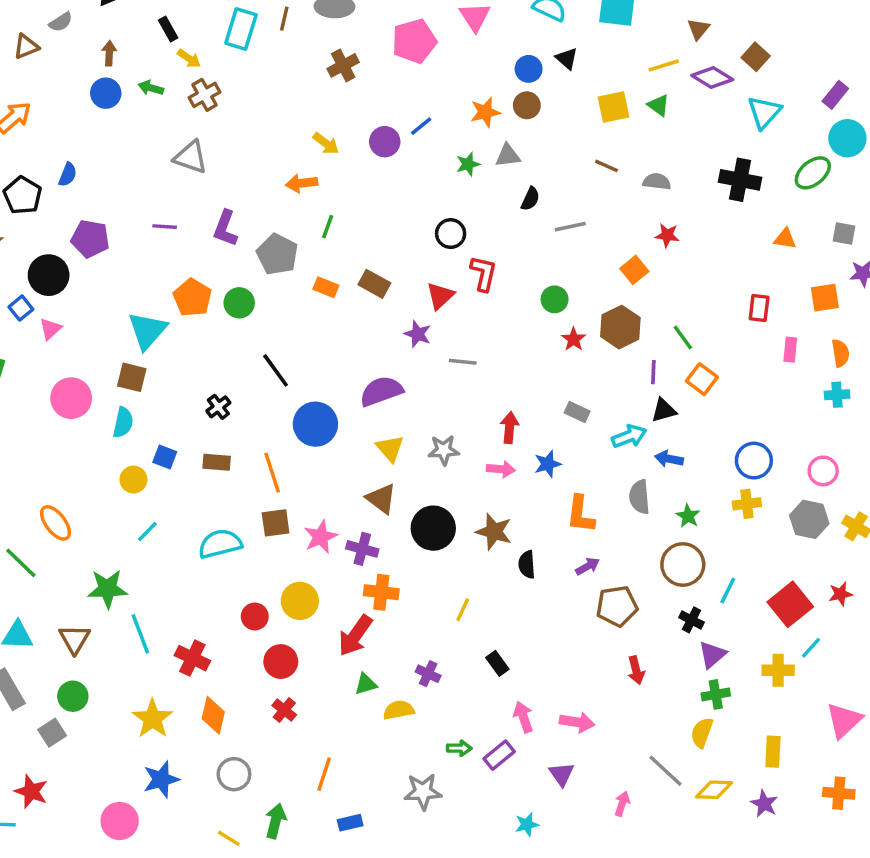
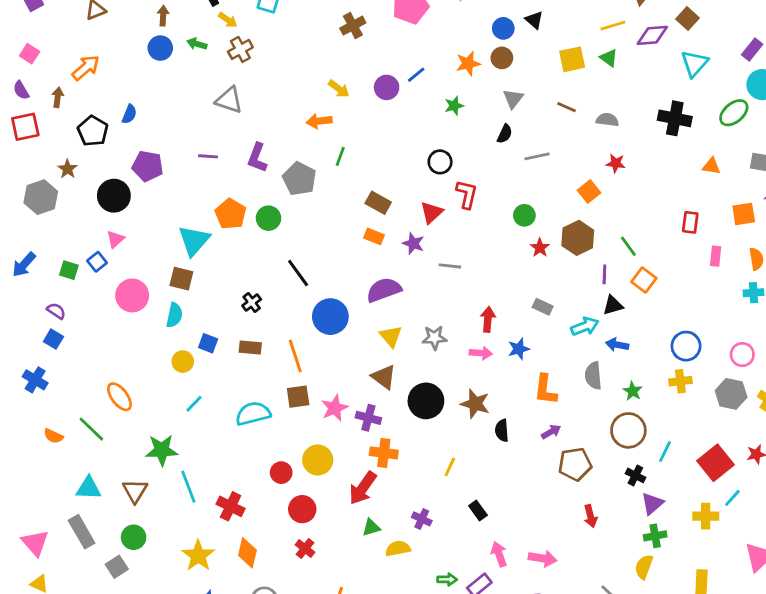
purple diamond: (712, 78) -> (652, 35), turned -36
gray triangle: (508, 156) -> (513, 99), moved, turned -45
orange rectangle: (326, 287) -> (374, 236), moved
blue square: (21, 308) -> (97, 262), moved

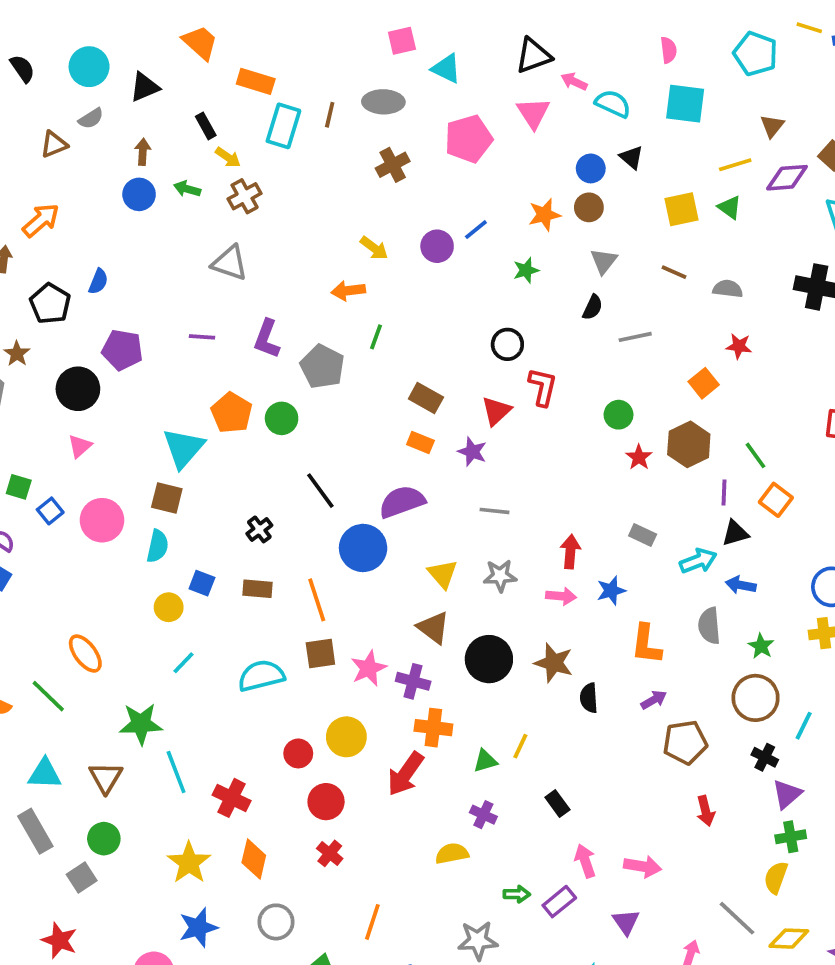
blue square: (97, 262) -> (50, 511), moved
gray line: (450, 266) -> (494, 511), moved
purple semicircle: (384, 290) -> (402, 502), moved
green triangle: (371, 527) -> (485, 761), moved

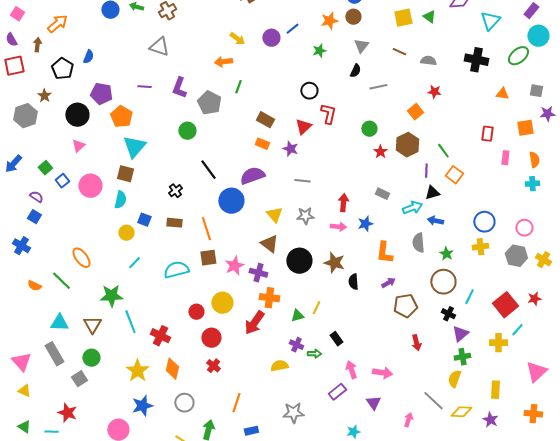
orange pentagon: (232, 413) -> (121, 117), moved
green square: (19, 487) -> (45, 168), turned 32
green arrow: (517, 894) -> (314, 354), moved

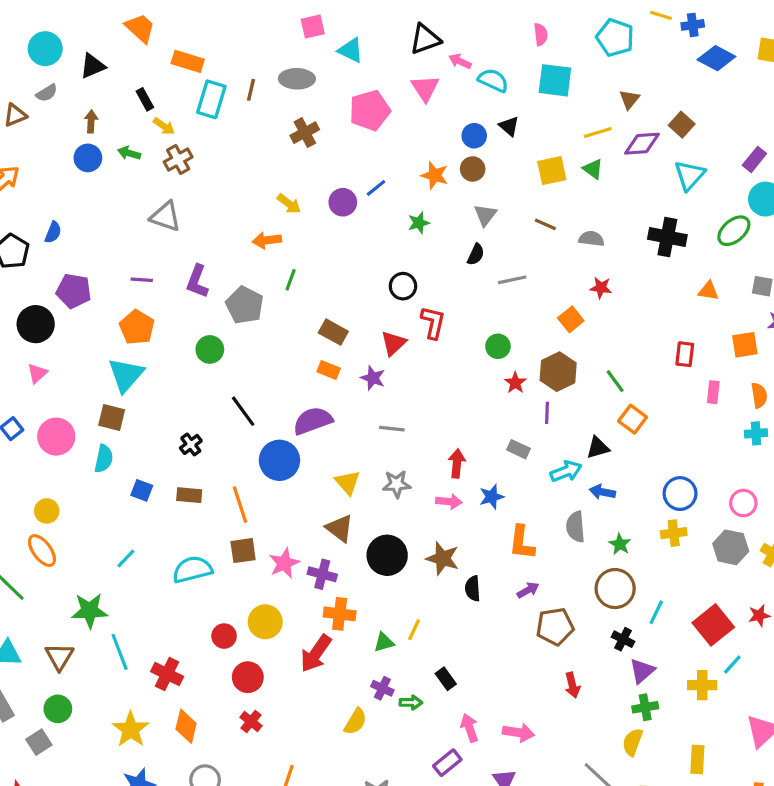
orange star: (329, 21) -> (435, 175), turned 30
orange pentagon: (121, 117) -> (137, 327), moved
purple line: (426, 171) -> (547, 413), moved
yellow circle: (126, 233) -> (47, 511), moved
yellow semicircle: (279, 366) -> (355, 722), turned 132

